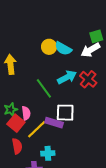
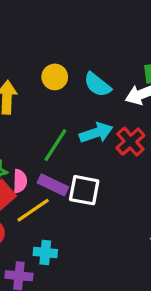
yellow circle: (49, 47) -> (55, 77), moved
green line: (44, 88) -> (55, 145), turned 60
purple rectangle: (54, 123) -> (53, 185), moved

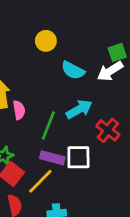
yellow circle: (55, 77) -> (46, 41), moved
red cross: (130, 142) -> (108, 130), moved
pink semicircle: (20, 181) -> (19, 110), moved

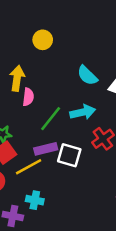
yellow circle: (46, 41) -> (43, 40), moved
purple rectangle: (52, 158) -> (46, 149), turned -45

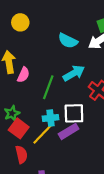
pink semicircle: (28, 97) -> (23, 75), turned 35
purple rectangle: (46, 149) -> (69, 131), moved
cyan cross: (35, 200) -> (51, 118), moved

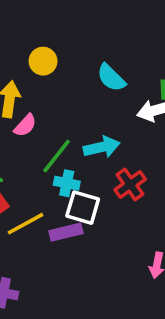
yellow circle: (20, 22) -> (43, 61), moved
cyan semicircle: (68, 41) -> (111, 78), moved
cyan cross: (51, 118) -> (67, 183), moved

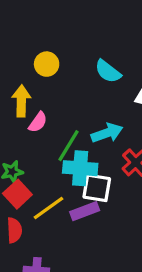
cyan cross: (67, 183) -> (80, 168), size x1.5

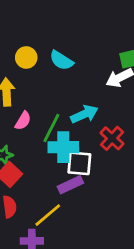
cyan semicircle: (108, 71) -> (61, 60), moved
pink semicircle: (38, 122) -> (23, 121), moved
yellow line: (48, 208) -> (48, 215), moved

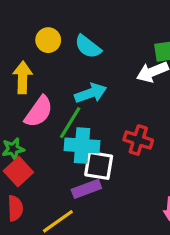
cyan arrow: (84, 114) -> (91, 93), moved
pink semicircle: (23, 121) -> (39, 112), size x1.5
red cross: (112, 138) -> (138, 140), turned -30

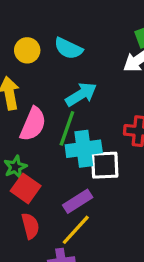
purple rectangle: (86, 189) -> (78, 201), moved

